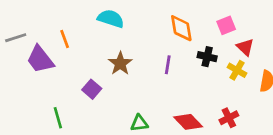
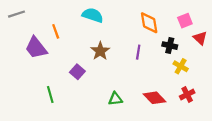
gray line: (16, 38) -> (17, 14), moved
yellow cross: (237, 70) -> (181, 66), moved

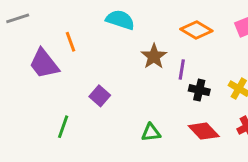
orange diamond: (149, 23) -> (196, 30), turned -50
black cross: (170, 46) -> (199, 90), moved
brown star: (100, 51) -> (154, 56), moved
green line: (50, 95) -> (63, 127), turned 35

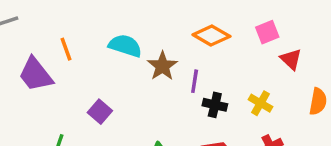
cyan semicircle: (120, 20) -> (125, 46), moved

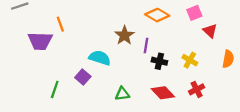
cyan semicircle: (125, 46) -> (100, 58), moved
purple trapezoid: (36, 74) -> (40, 41), turned -50
purple square: (100, 112) -> (83, 77), moved

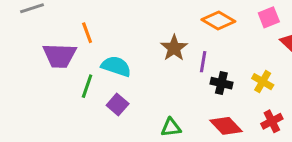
cyan semicircle: (100, 58) -> (116, 66), moved
green line: (55, 89) -> (87, 86), moved

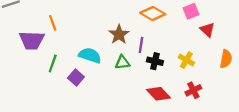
cyan semicircle: (116, 66) -> (90, 55), moved
green triangle: (171, 127) -> (122, 62), moved

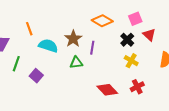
orange line: (53, 23) -> (29, 29), moved
cyan semicircle: (90, 55) -> (48, 46), moved
black cross: (155, 61) -> (127, 40), moved, turned 32

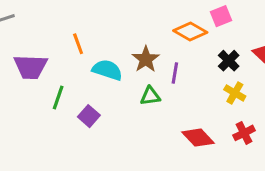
pink square: (135, 19) -> (221, 16), moved

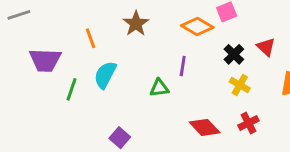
brown star: (146, 59) -> (136, 24), moved
cyan semicircle: (107, 70) -> (105, 75), moved, turned -80
purple square: (89, 116) -> (120, 138), moved

